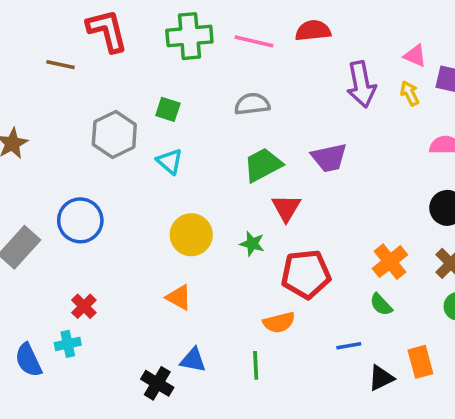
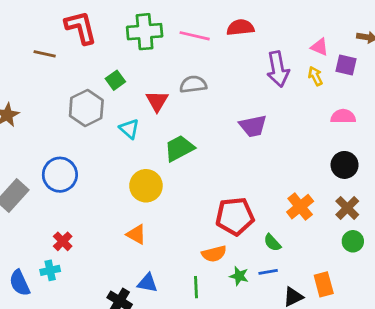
green square: (168, 109) -> (115, 80), moved, turned 36
green trapezoid: (263, 165) -> (179, 148), moved
red triangle: (286, 208) -> (157, 101), moved
green star: (252, 244) -> (239, 276), moved
green semicircle: (381, 305) -> (272, 243), moved

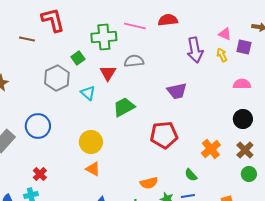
green cross: (145, 32) -> (104, 37), moved
yellow circle: (146, 186) -> (91, 142), moved
red pentagon: (235, 216) -> (164, 135), moved

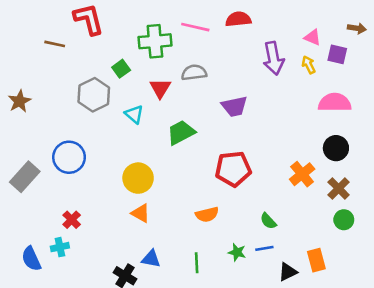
pink semicircle: (242, 84) -> (335, 103), size x1.4
purple trapezoid: (177, 91) -> (234, 106), moved
orange cross: (211, 149) -> (302, 174), moved
orange semicircle: (149, 183) -> (207, 215), moved

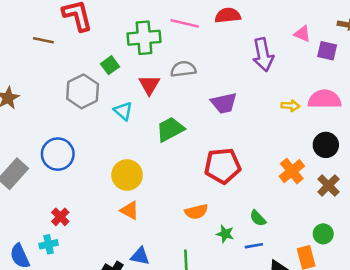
yellow arrow: (309, 65) -> (291, 106), moved, turned 120
green circle: (344, 220) -> (323, 234), moved
green star: (237, 252) -> (225, 234), moved

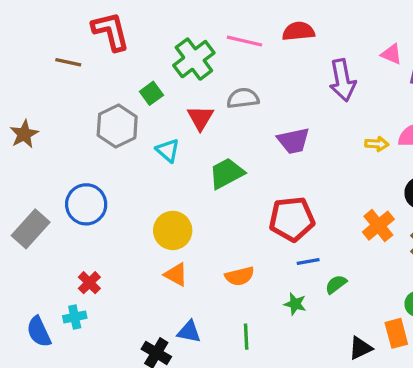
green cross: (144, 38) -> (194, 59), turned -32
orange semicircle: (196, 212) -> (240, 276), moved
green semicircle: (258, 218) -> (336, 284), turned 96
blue line: (254, 246) -> (308, 261), moved

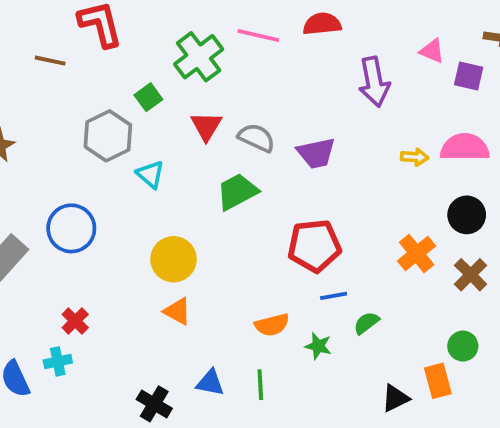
gray semicircle: (243, 98) -> (256, 138), moved, turned 32
cyan triangle: (168, 150) -> (150, 174), moved
orange semicircle: (240, 276) -> (272, 325), moved
blue triangle: (189, 332) -> (210, 383), moved

